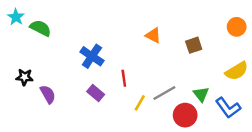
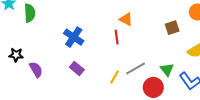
green semicircle: (40, 28) -> (30, 13), turned 60
brown square: (194, 45) -> (172, 28), moved
red line: (124, 78) -> (117, 37), moved

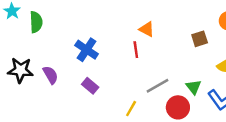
black star: (16, 55) -> (20, 70), size x1.5
purple semicircle: (36, 70) -> (50, 75), moved
yellow line: (115, 77) -> (131, 109), moved

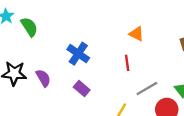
green semicircle: (36, 22) -> (29, 27), turned -30
red line: (136, 50) -> (127, 63), moved

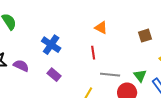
purple semicircle: (43, 78) -> (21, 66), turned -35
gray line: (147, 89) -> (110, 75), turned 36

